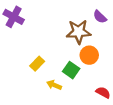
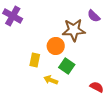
orange circle: (89, 55) -> (56, 46), moved
yellow rectangle: (37, 64) -> (35, 60), turned -32

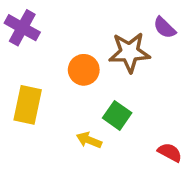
orange circle: (56, 46) -> (84, 70), moved
yellow rectangle: (35, 60) -> (28, 105), moved, size x1.5

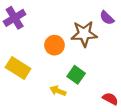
purple cross: (22, 28) -> (15, 18), turned 30
yellow rectangle: (28, 105) -> (18, 68), turned -70

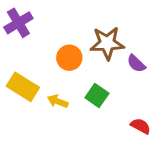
purple semicircle: (107, 18) -> (136, 64), moved
yellow arrow: (58, 91) -> (58, 101), moved

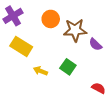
orange circle: (69, 58) -> (51, 19), moved
yellow rectangle: (23, 87) -> (21, 46), moved

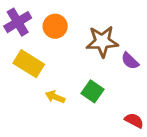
orange circle: (51, 19) -> (55, 26), moved

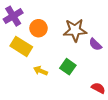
orange circle: (55, 26) -> (39, 28), moved

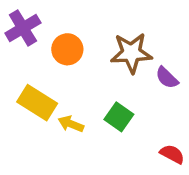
yellow rectangle: (21, 46) -> (37, 103), moved

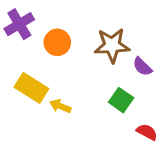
green square: (119, 117) -> (121, 100), moved

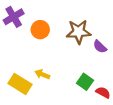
yellow rectangle: (31, 88) -> (20, 84), moved
green square: (121, 100) -> (85, 82), moved

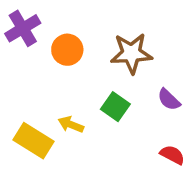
purple semicircle: (100, 47) -> (169, 100), moved
green square: (85, 82) -> (115, 107), moved

